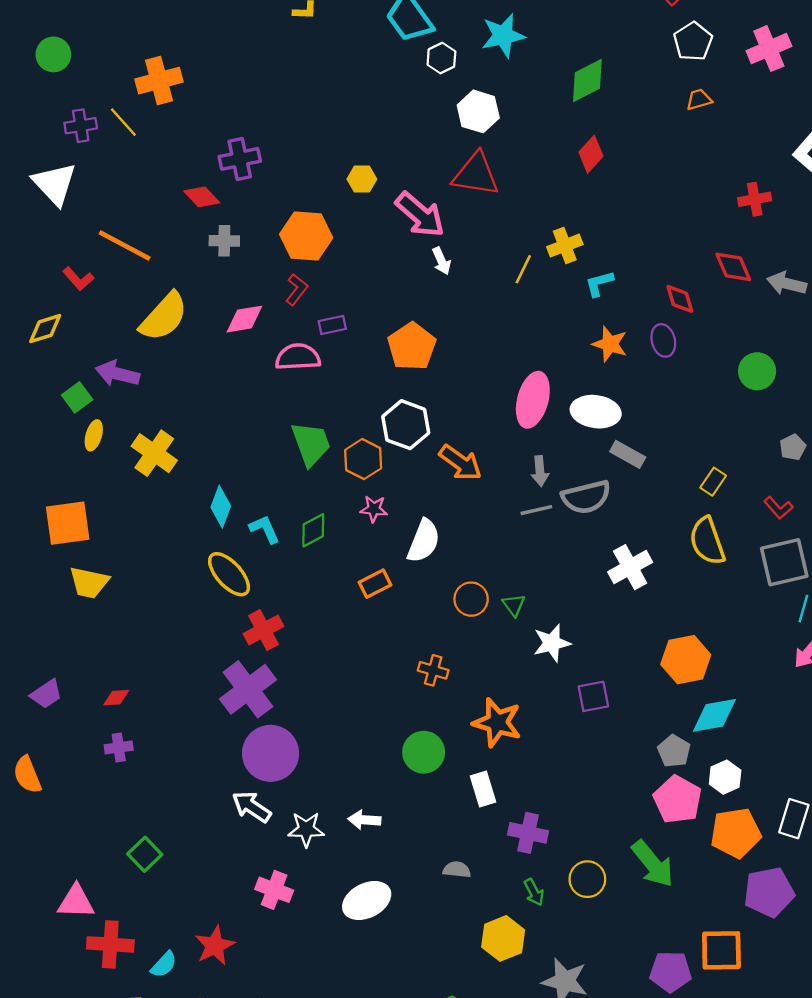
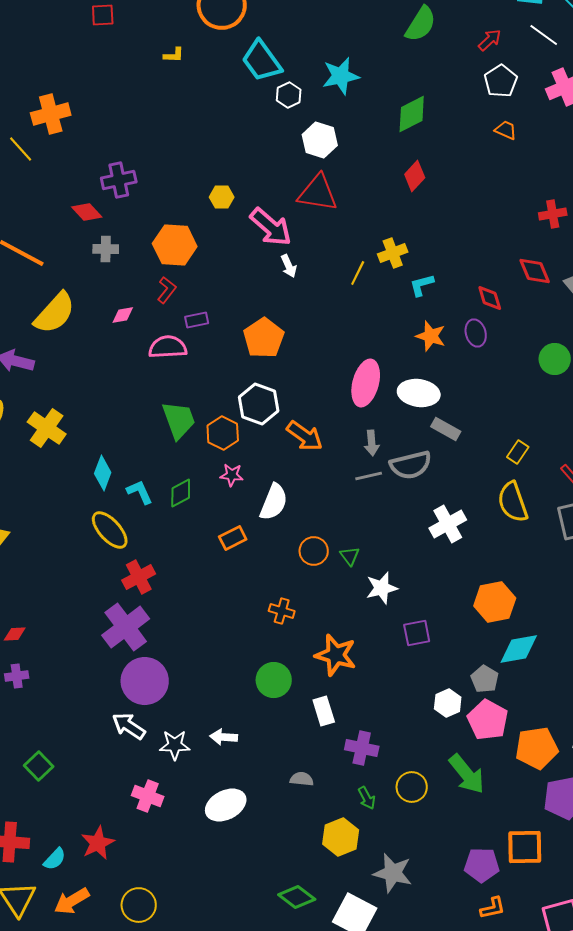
orange trapezoid: (699, 100) -> (506, 130), turned 40
pink diamond: (244, 319) -> (123, 315), size x0.7
white hexagon: (725, 777) -> (448, 703), moved

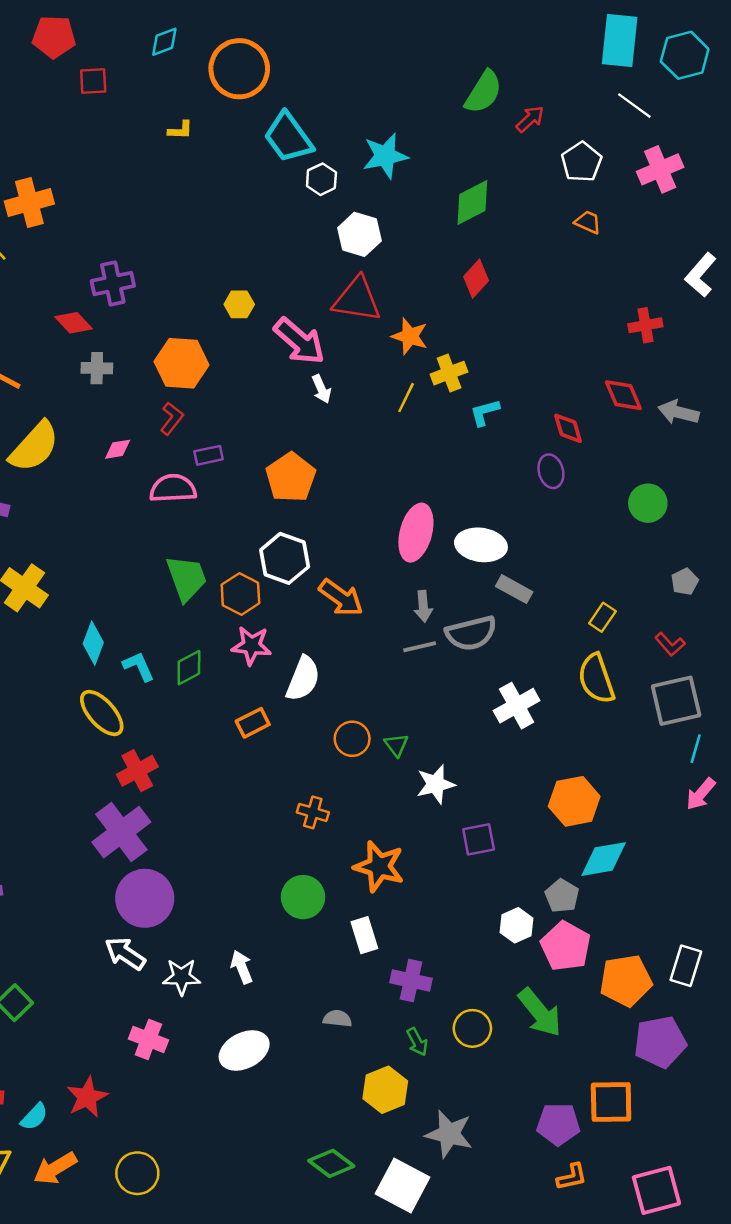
red arrow: (490, 40) -> (530, 119), moved
orange star: (431, 336) -> (410, 336), moved
pink star: (232, 475) -> (251, 646), size x1.4
white arrow: (224, 737) -> (242, 967), turned 64

